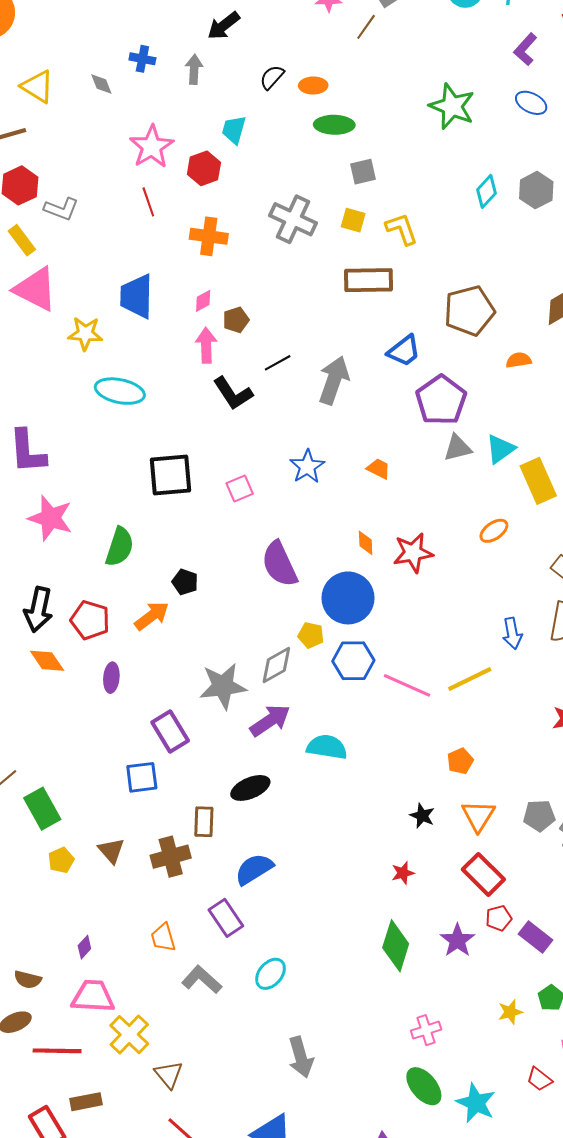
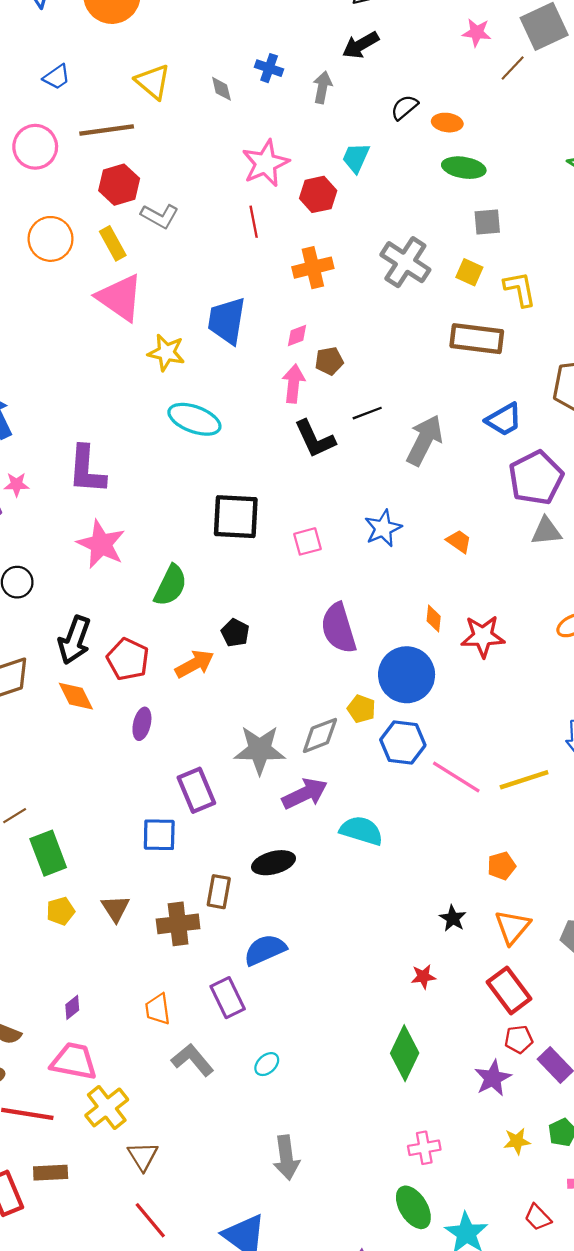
orange cross: (209, 236) -> (313, 268), turned -30
purple star: (457, 940) -> (493, 1078), moved
cyan ellipse: (270, 974) -> (267, 1064), size x0.7

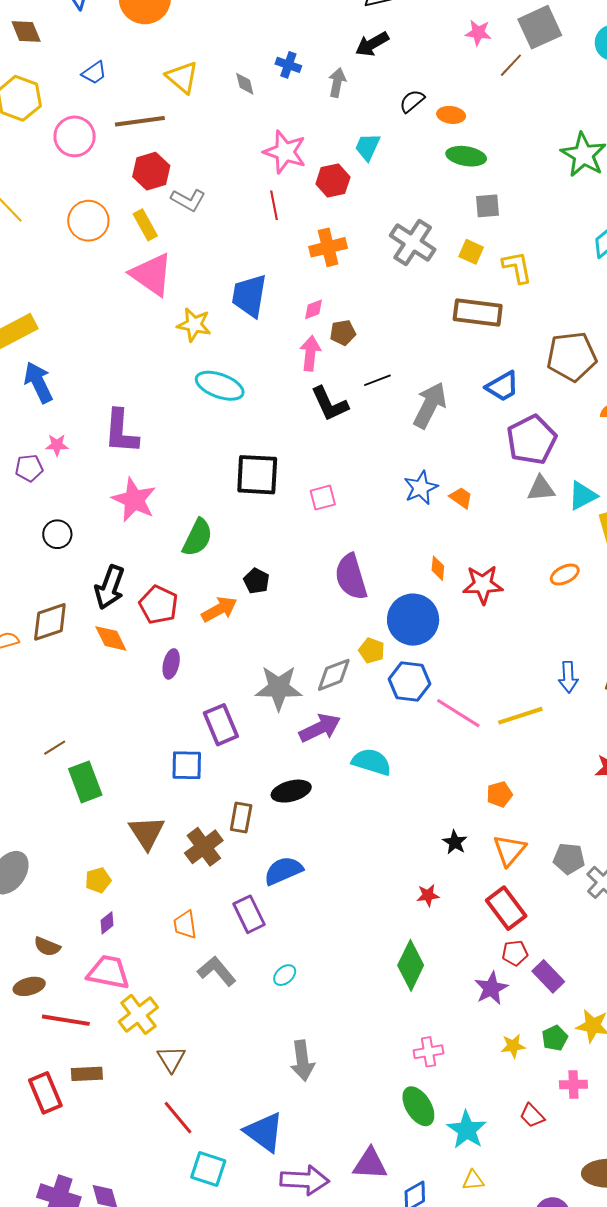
pink star: (265, 163) -> (285, 152), turned -30
blue star: (383, 528) -> (421, 488), moved
brown triangle: (116, 908) -> (147, 833), size x1.4
yellow pentagon: (60, 911) -> (98, 880), moved
brown cross: (178, 924) -> (204, 847), turned -30

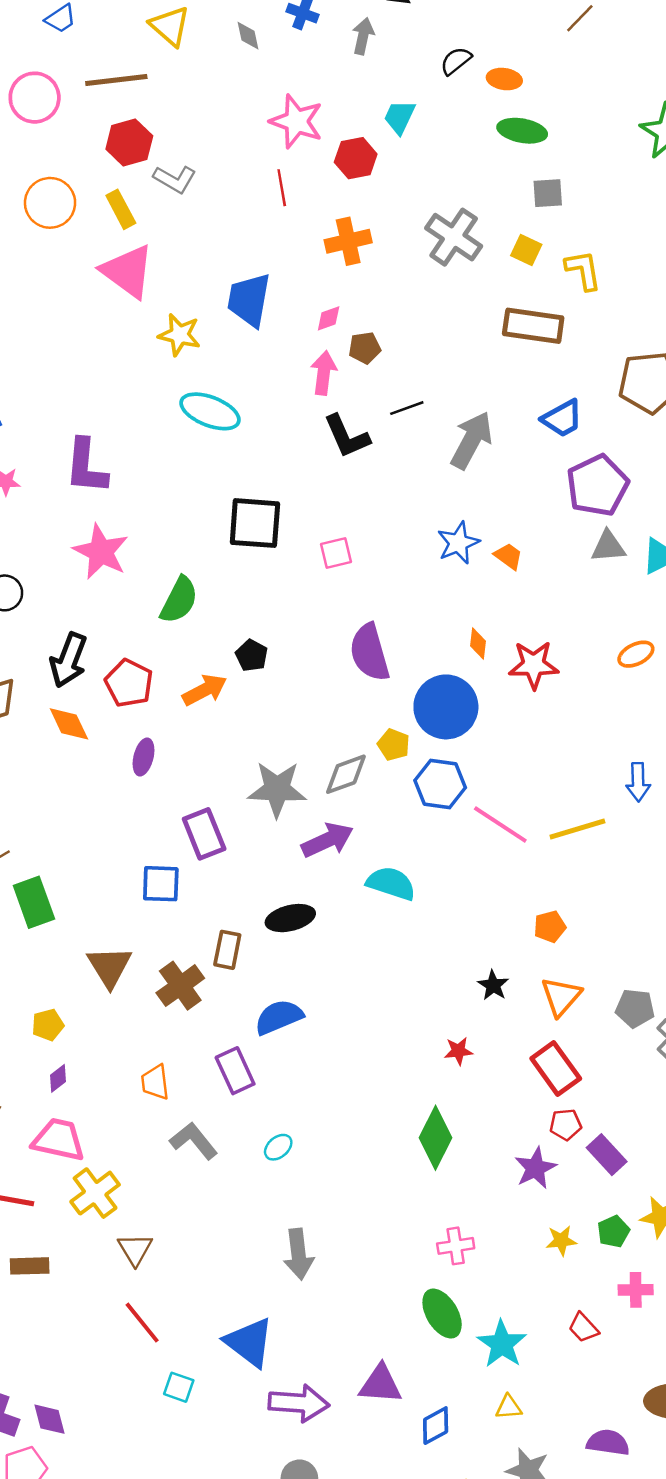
cyan square: (208, 1169) -> (179, 1387), size x0.7

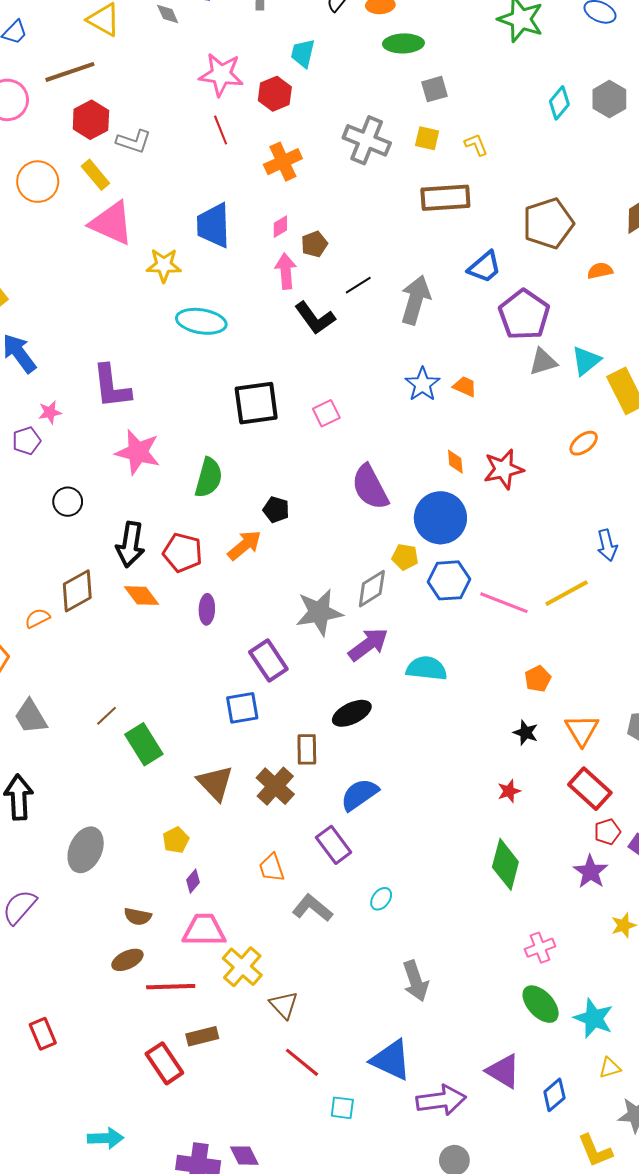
yellow L-shape: (583, 270) -> (476, 145), size x0.7
orange pentagon: (550, 927) -> (538, 679), moved
purple triangle: (381, 1384) -> (503, 1071), turned 39

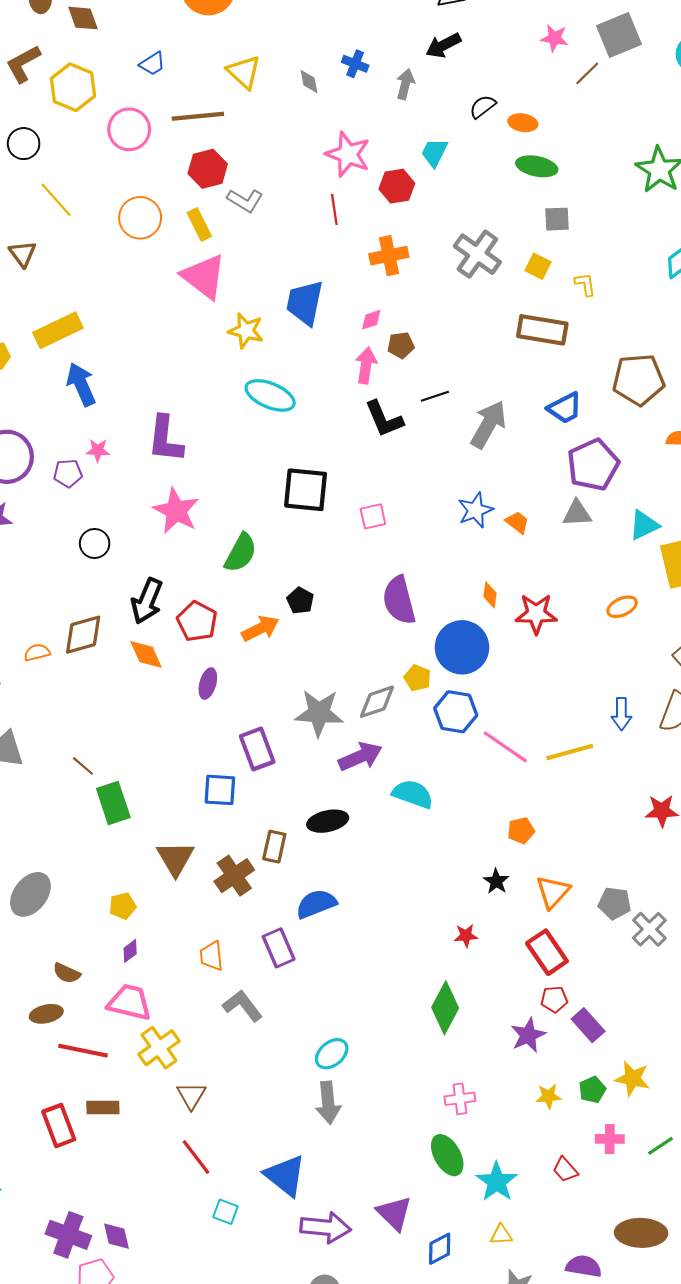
gray triangle: (543, 362) -> (577, 513), moved
brown line: (107, 716) -> (83, 766), turned 70
cyan ellipse: (381, 899) -> (332, 1054), moved, size x1.4

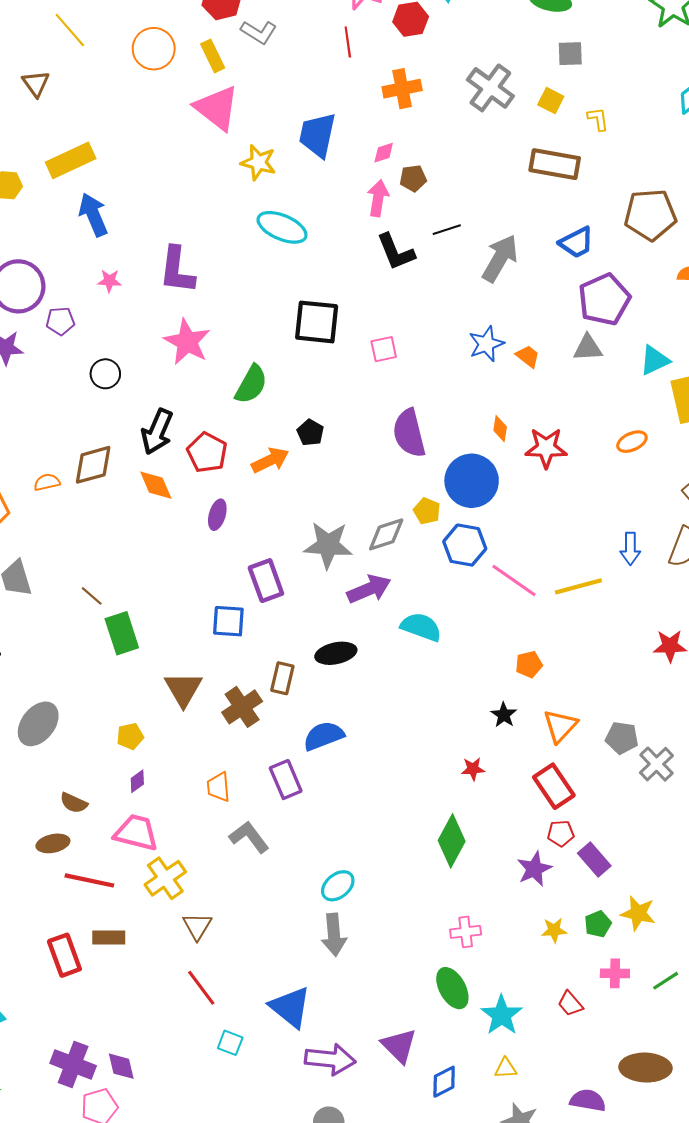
purple pentagon: (68, 473) -> (60, 321), moved

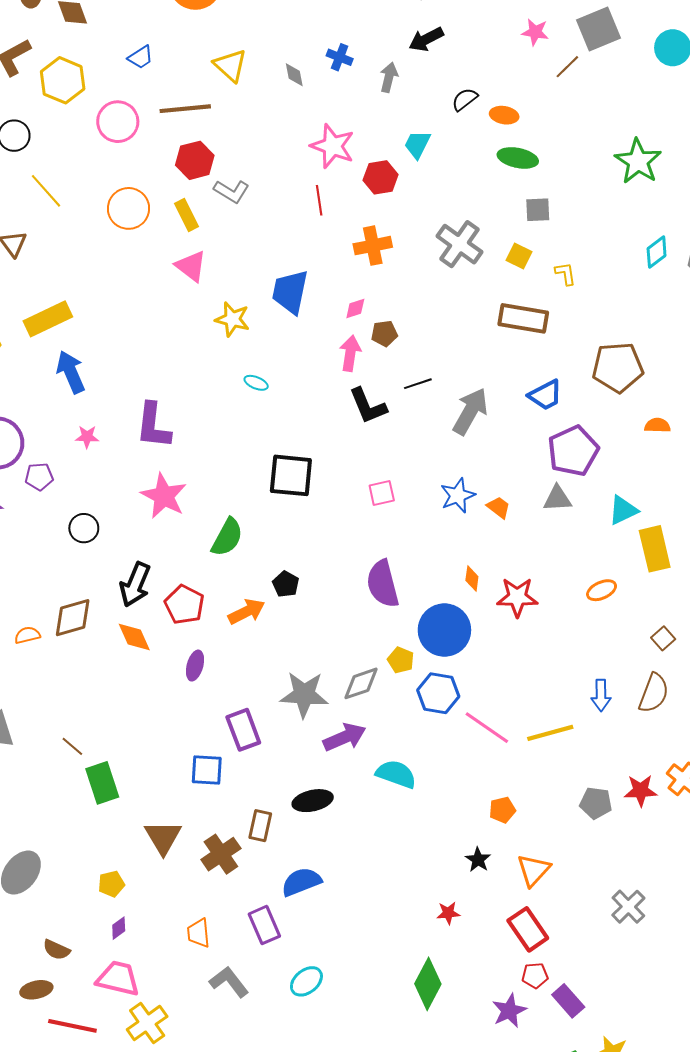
pink triangle: (217, 108) -> (191, 266), size x0.7
cyan ellipse: (282, 227) -> (256, 383), size x0.5
pink square: (384, 349) -> (382, 493), moved
gray pentagon: (622, 738) -> (596, 803), moved
cyan ellipse: (338, 886) -> (306, 981), moved

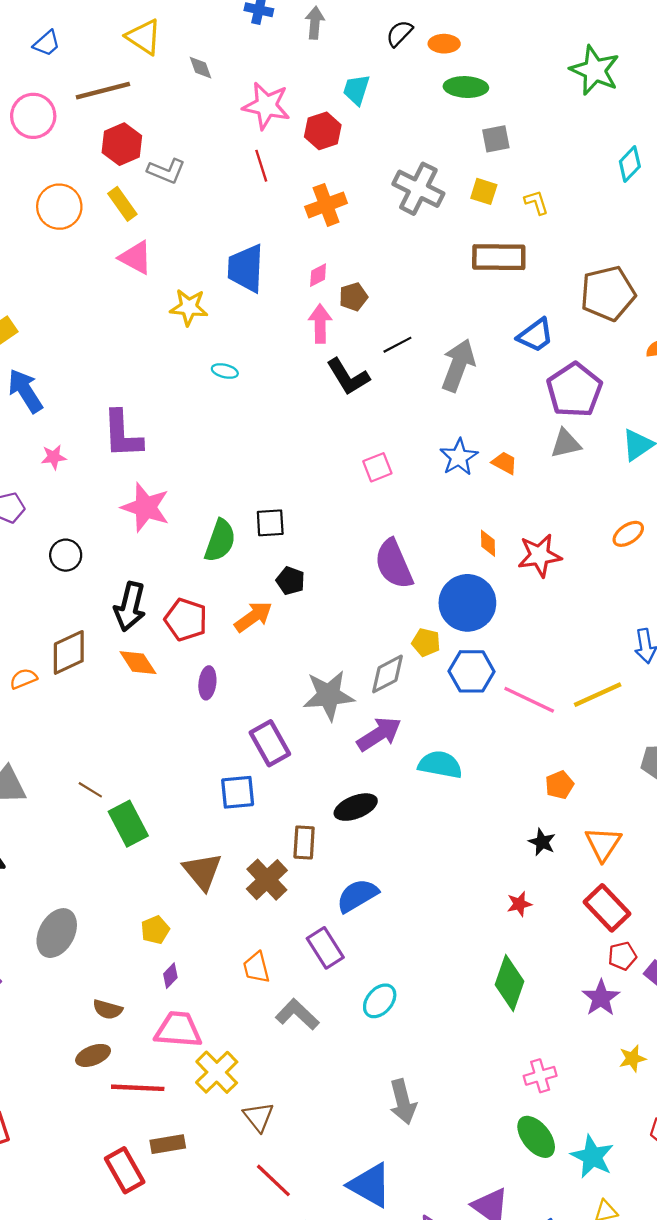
gray diamond: (294, 75) -> (200, 68), moved
black square: (291, 475) -> (270, 523), moved, size x0.6

